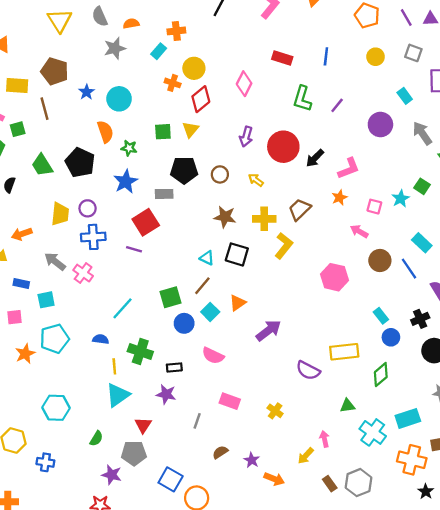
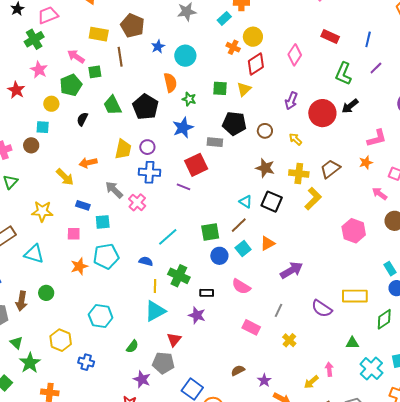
purple line: (337, 105) -> (376, 68), moved
black arrow: (315, 158) -> (350, 106), moved
gray line: (197, 421) -> (279, 310), moved

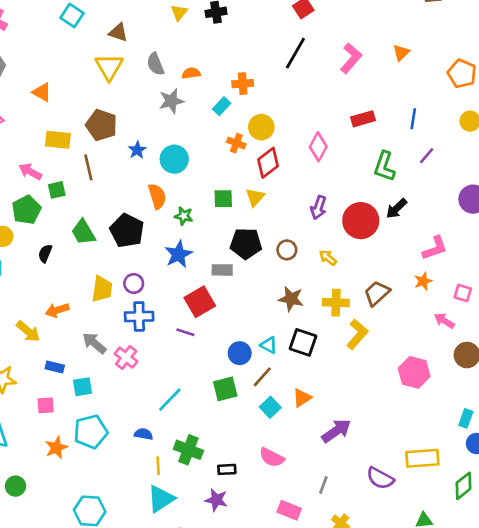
red rectangle: (330, 36) -> (363, 119), turned -36
blue circle: (219, 256) -> (240, 353), moved
cyan rectangle: (390, 269) -> (466, 418), turned 56

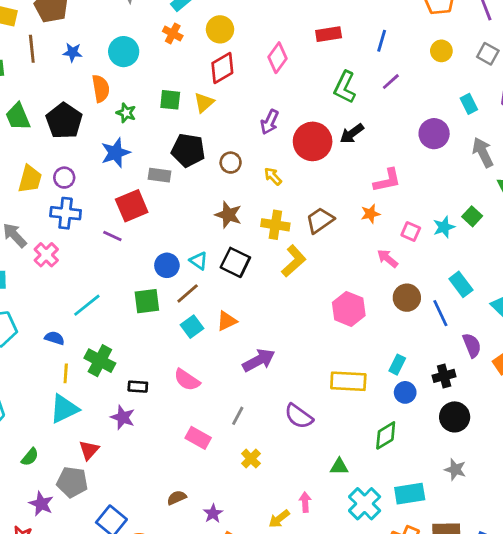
orange cross: (236, 143) -> (173, 33), moved
blue star: (137, 150) -> (73, 52), moved, turned 30
yellow rectangle: (422, 458) -> (348, 381), moved

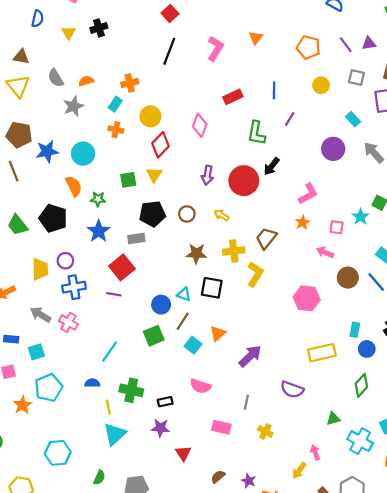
blue star: (73, 52) -> (47, 151), moved, size x1.5
red triangle: (89, 450) -> (183, 453), moved

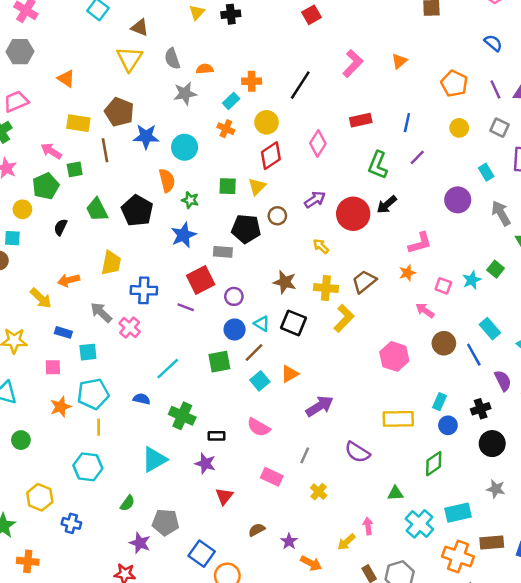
black line: (169, 51) -> (300, 85), moved
purple arrow: (207, 175) -> (315, 199), turned -144
brown circle: (187, 214) -> (277, 216), moved
purple circle: (65, 261) -> (234, 296), moved
yellow line: (108, 407) -> (99, 427), moved

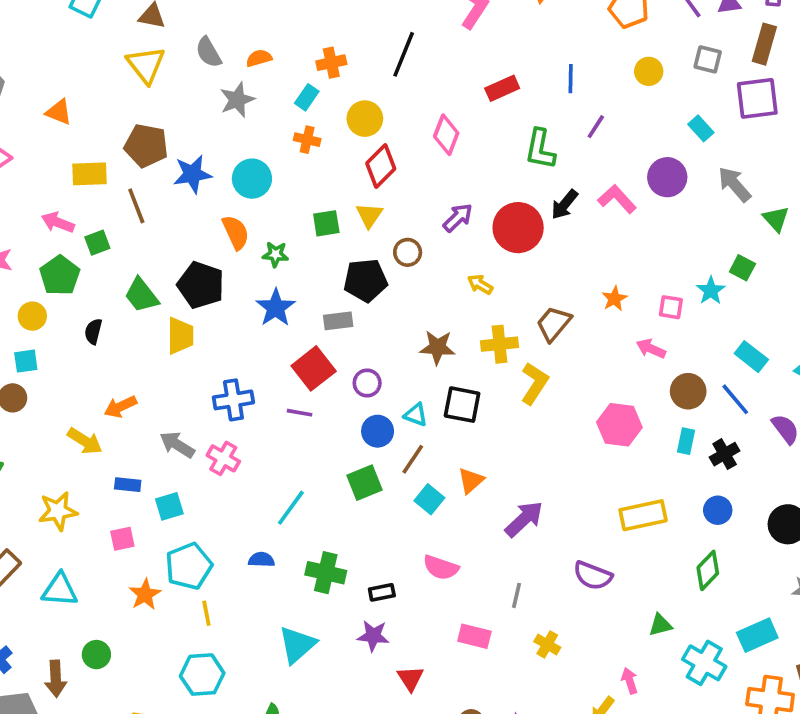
pink L-shape: (420, 243) -> (617, 199), moved, turned -105
yellow trapezoid: (111, 263) -> (180, 336), moved
cyan rectangle: (439, 402) -> (686, 441), moved
black cross: (481, 409) -> (725, 454), moved

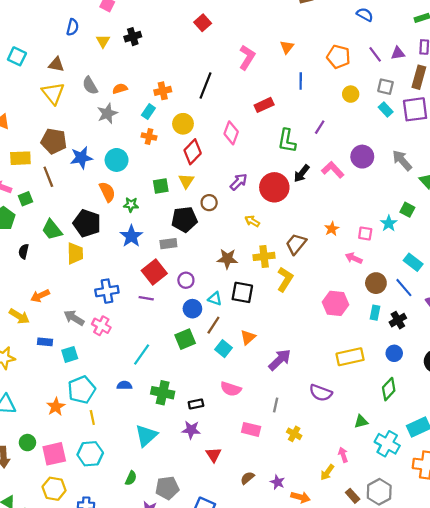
blue line: (571, 79) -> (301, 81), moved
cyan rectangle: (701, 128) -> (386, 109), moved
pink square: (122, 539) -> (54, 454), moved, size x1.6

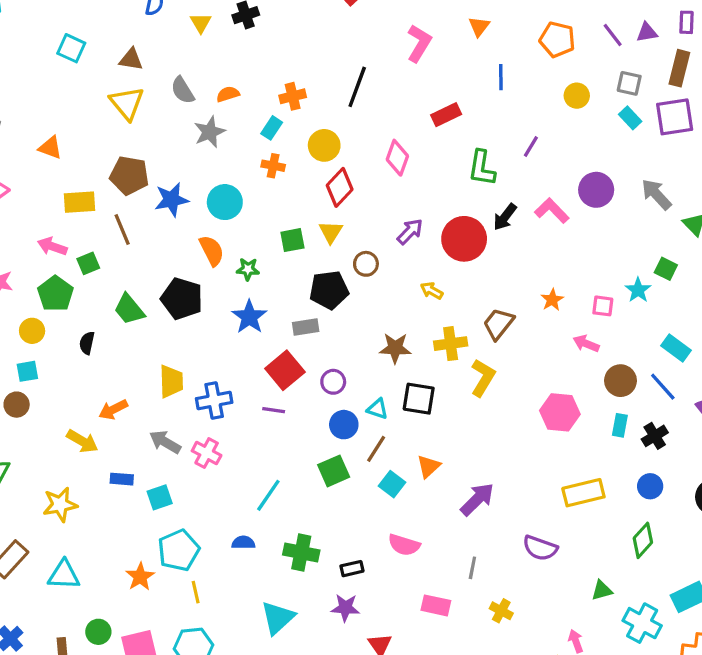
yellow trapezoid: (75, 253) -> (171, 381), moved

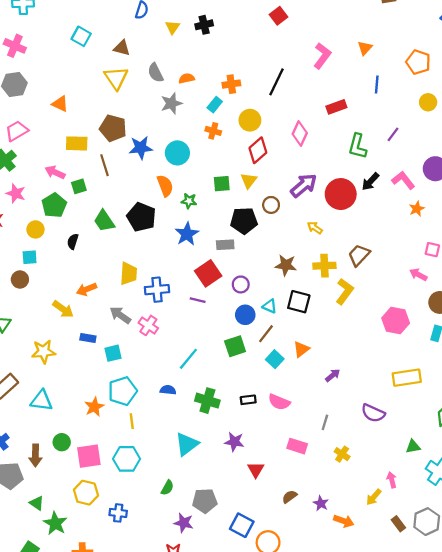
purple arrow: (410, 232) -> (304, 185), size x1.4
orange star: (552, 300) -> (417, 209), moved
purple arrow: (477, 499) -> (333, 375), size x0.6
black rectangle: (352, 569) -> (248, 400), moved

